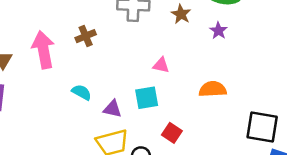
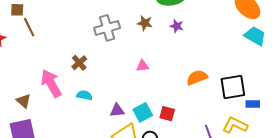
orange semicircle: (213, 89) -> (197, 78), moved
cyan semicircle: (82, 92) -> (84, 95), moved
cyan square: (147, 98) -> (143, 112), moved

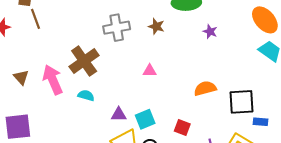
purple star: (177, 26) -> (210, 32), moved
brown cross: (79, 63) -> (84, 61), size x1.8
brown triangle: (23, 101) -> (21, 77), moved
red square: (167, 114) -> (182, 127), moved

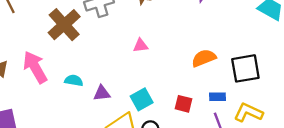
brown cross: (84, 61) -> (64, 25), moved
purple triangle: (119, 114) -> (102, 93), moved
blue rectangle: (260, 122) -> (217, 97), moved

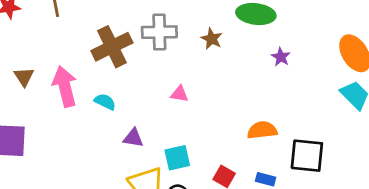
pink triangle: (141, 45) -> (180, 94), moved
cyan semicircle: (74, 80) -> (105, 102), moved

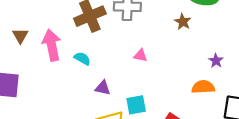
brown star: (212, 39) -> (183, 22), moved
purple star: (281, 57) -> (216, 61), moved

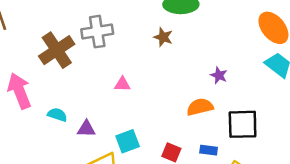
cyan semicircle: (82, 58) -> (57, 115), moved
purple star: (216, 61) -> (219, 75), moved

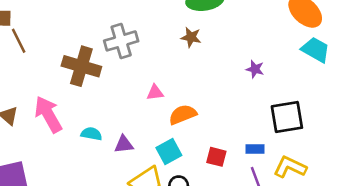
brown cross: (57, 50) -> (81, 66), turned -32
orange semicircle: (200, 107) -> (183, 115), moved

